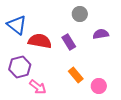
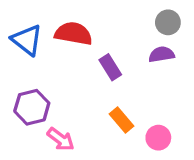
gray circle: (80, 14) -> (168, 22), moved
red semicircle: (40, 41) -> (73, 34), moved

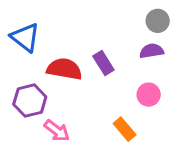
red semicircle: (73, 34) -> (64, 69), moved
orange rectangle: (121, 120) -> (125, 129), moved
pink circle: (158, 138) -> (149, 95), moved

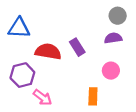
blue triangle: (25, 37) -> (19, 28), turned -35
orange rectangle: (125, 129) -> (93, 96), turned 42

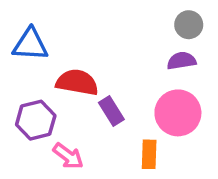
purple rectangle: (77, 47) -> (111, 111), moved
pink circle: (111, 71) -> (178, 113), size x1.6

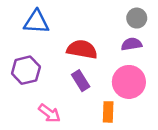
blue triangle: (30, 44) -> (36, 22), moved
red semicircle: (77, 82) -> (82, 49), moved
purple hexagon: (36, 120) -> (26, 70), moved

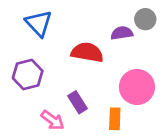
blue triangle: (36, 22) -> (39, 23), turned 44
purple semicircle: (132, 44) -> (122, 33), moved
purple rectangle: (81, 81) -> (77, 102), moved

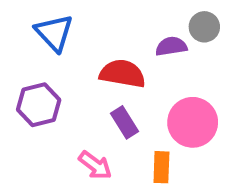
purple rectangle: (77, 102) -> (124, 122), moved
pink arrow: (53, 120) -> (95, 165), moved

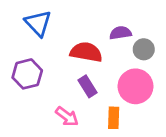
gray circle: (204, 27) -> (144, 49), moved

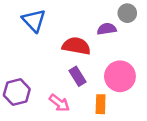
gray circle: (144, 49) -> (127, 13), moved
purple hexagon: (27, 74) -> (17, 92), moved

